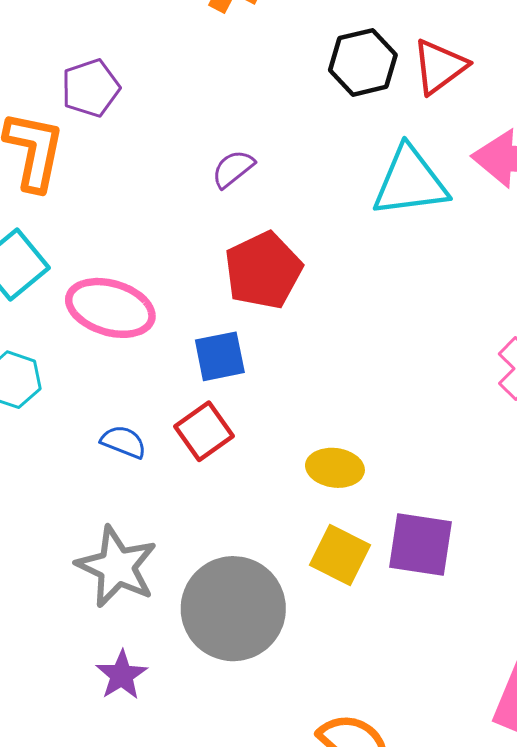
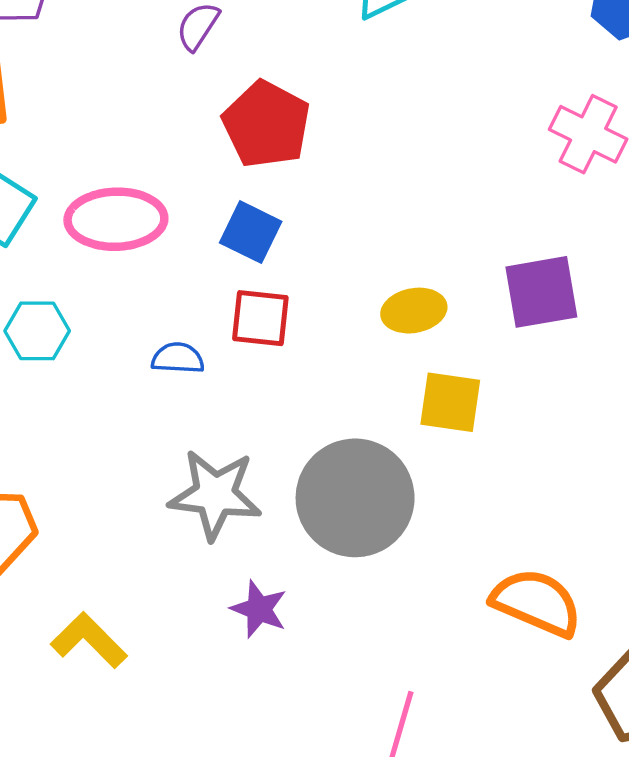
blue square: (220, 356) -> (251, 232), turned -34
red square: (204, 431) -> (260, 318), turned -30
purple square: (420, 544) -> (541, 292), moved

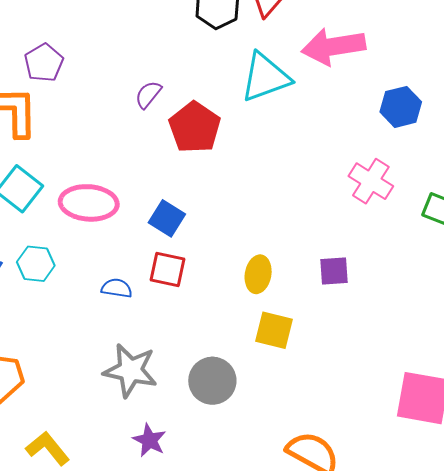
red pentagon: (266, 124) -> (195, 127), moved
purple square: (541, 292) -> (334, 271), size x0.7
yellow ellipse: (414, 311) -> (258, 274), turned -75
gray circle: (355, 498) -> (212, 381), size x0.7

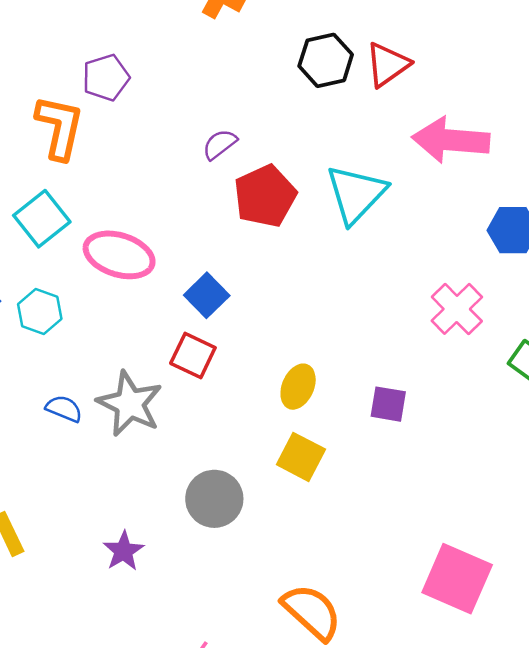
cyan triangle: (265, 77) -> (356, 194), moved, turned -40
blue semicircle: (117, 288) -> (64, 409), moved
gray star: (130, 370) -> (130, 404), moved

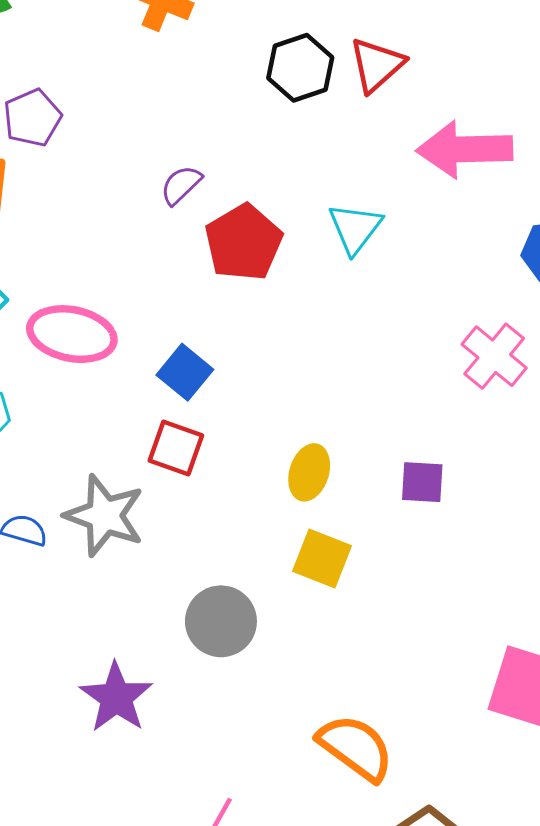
cyan triangle: (356, 194) -> (355, 228), size x0.7
purple star: (123, 551) -> (116, 697), size x1.4

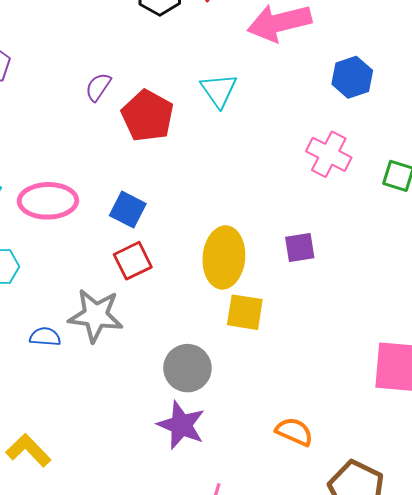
red square: (176, 448) -> (133, 261), turned -33
yellow ellipse: (309, 472) -> (224, 257), size x1.6
purple star: (116, 697) -> (181, 425), moved
orange semicircle: (356, 748) -> (294, 432), size x0.7

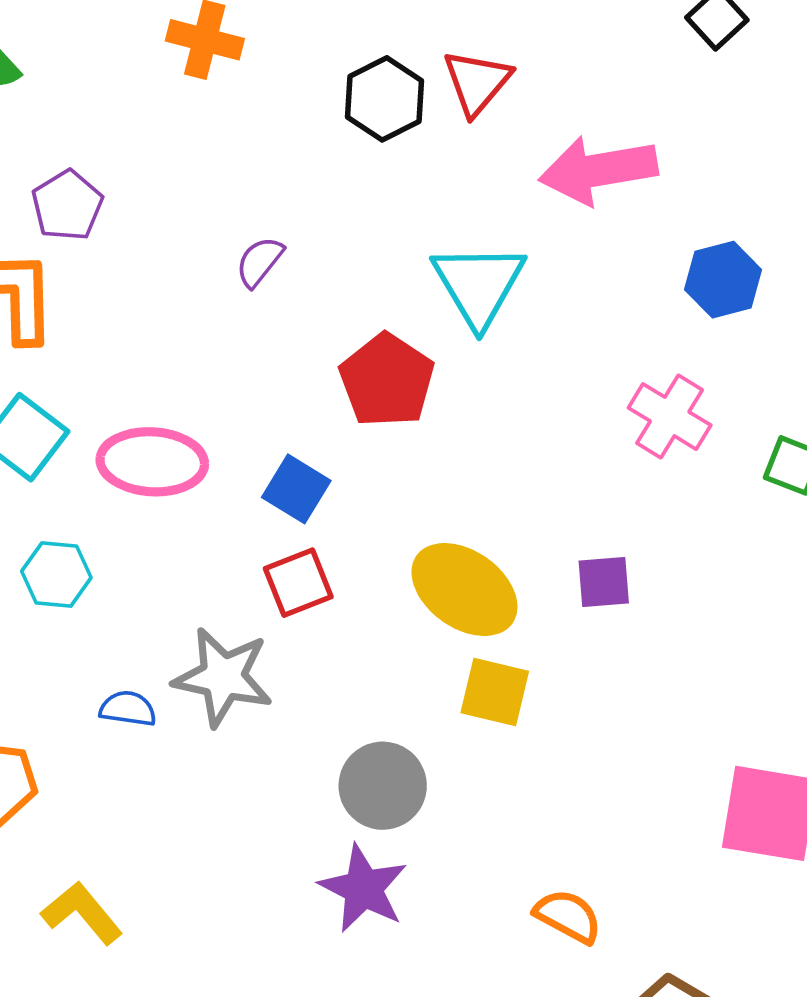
cyan triangle: (219, 90) -> (479, 285), size x1.4
red pentagon: (148, 116) -> (387, 380), moved
yellow ellipse: (224, 257) -> (464, 589), turned -64

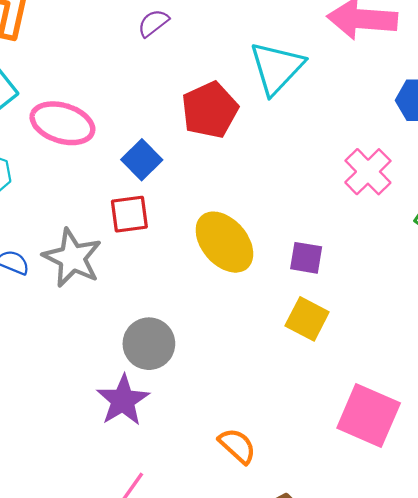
yellow square: (495, 692) -> (307, 319), moved

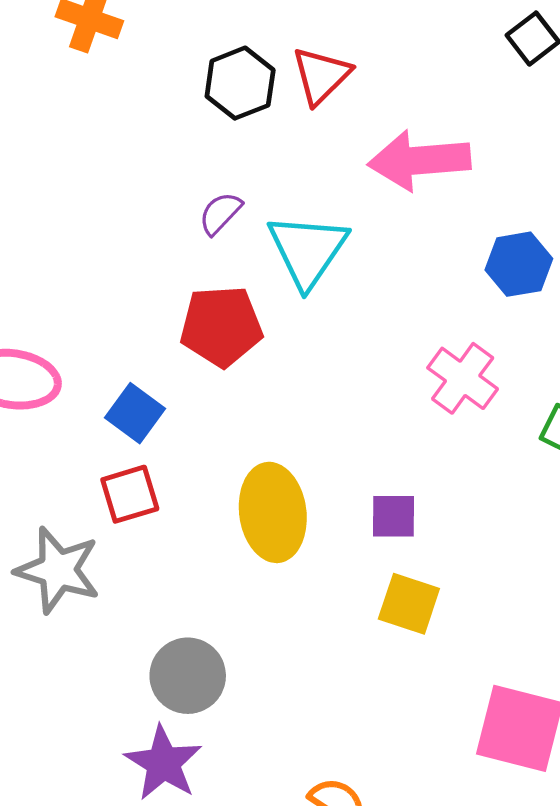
purple semicircle: (153, 23) -> (220, 213), moved
red pentagon: (210, 110) -> (221, 326), turned 30
yellow ellipse: (224, 242) -> (273, 512), turned 42

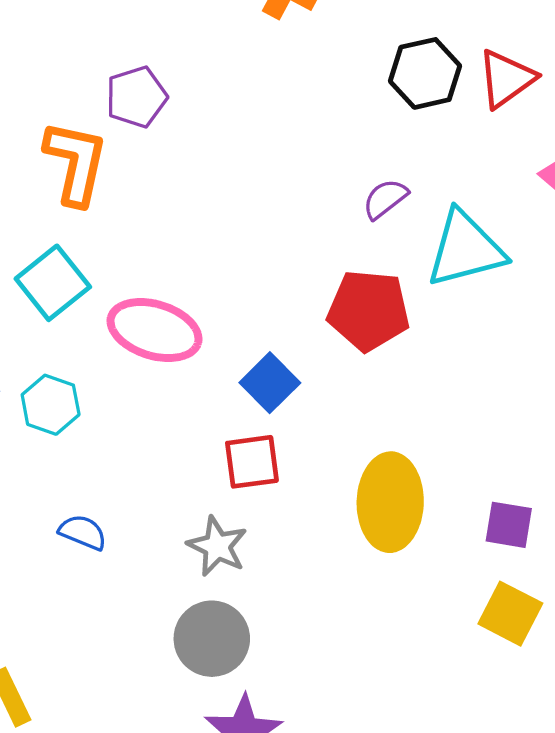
cyan triangle: (308, 250) -> (465, 249), turned 32
gray star: (58, 570) -> (217, 546), moved, size x0.7
gray circle: (188, 676) -> (212, 639), moved

